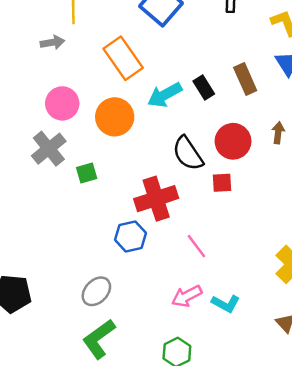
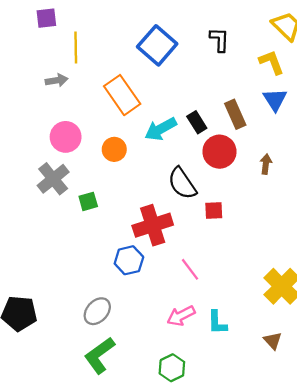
orange circle: (115, 117) -> (114, 149), size x0.7
red circle: (233, 141) -> (219, 152), moved
cyan L-shape: (226, 304) -> (217, 323), turned 60

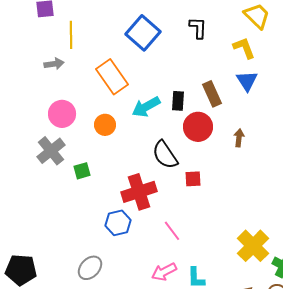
black rectangle: (197, 122) -> (178, 101), turned 36

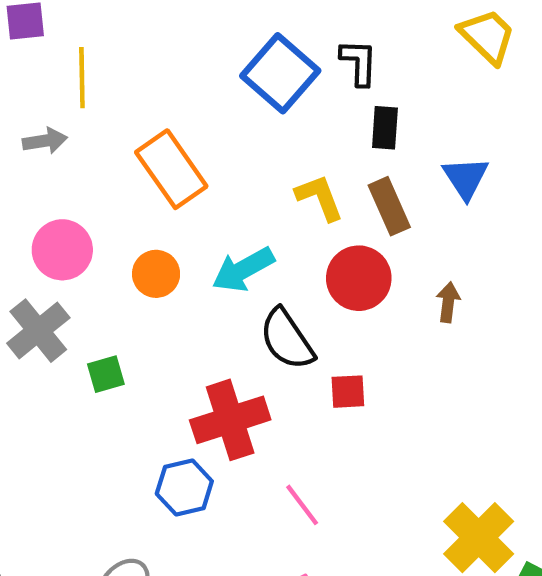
blue square: (143, 33) -> (280, 73), moved
yellow L-shape: (244, 48) -> (320, 198), moved
black rectangle: (178, 101) -> (385, 128), moved
cyan arrow: (146, 107) -> (243, 269), moved

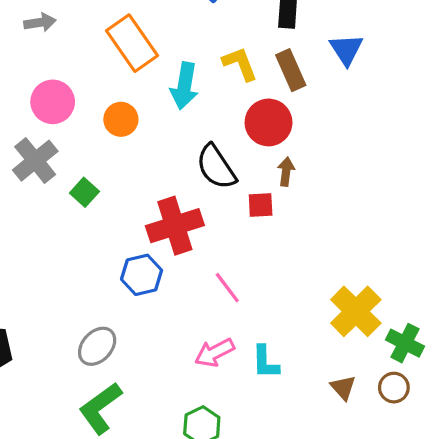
cyan arrow: (243, 269) -> (184, 86), moved, turned -51
brown arrow: (448, 302) -> (286, 172), moved
green square: (106, 374) -> (84, 192), turned -32

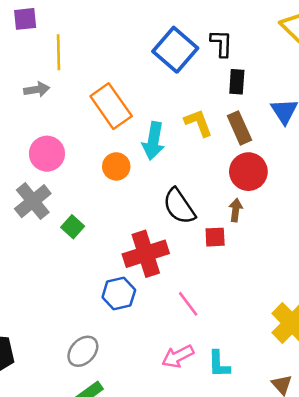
orange circle: (121, 119) -> (116, 166), moved
red circle: (269, 122) -> (248, 172), moved

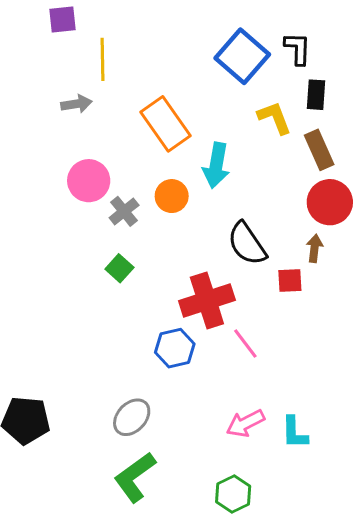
yellow L-shape: (198, 123) -> (275, 118), moved
gray cross: (33, 201) -> (124, 211), moved, size x0.7
pink line: (188, 304) -> (245, 343), moved

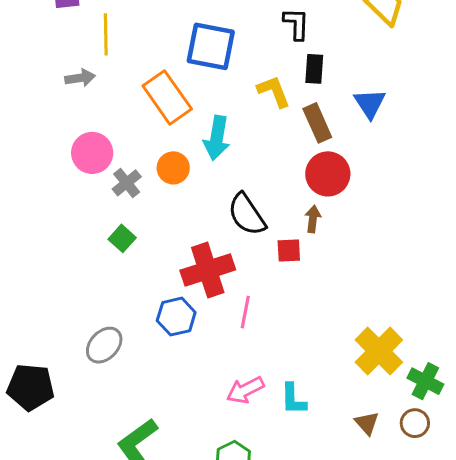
blue square: (242, 56) -> (211, 46), moved, turned -30
pink line: (245, 343) -> (245, 312), turned 48
gray ellipse: (132, 417) -> (104, 345), moved

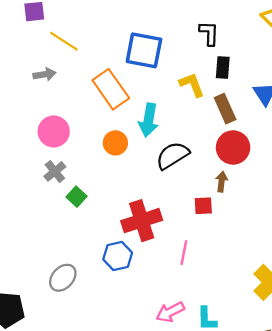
yellow line: (106, 34) -> (64, 41), turned -56
gray cross: (127, 183) -> (55, 171), moved
black semicircle: (247, 214) -> (172, 155), moved, turned 92
pink line: (245, 312) -> (184, 253), moved

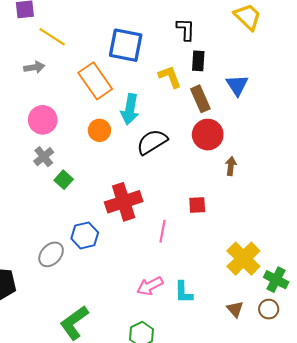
brown arrow: (222, 182) -> (231, 166), moved
red square: (203, 206) -> (197, 205), moved
blue hexagon: (118, 256) -> (85, 235), moved

